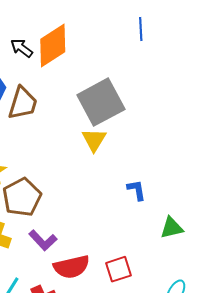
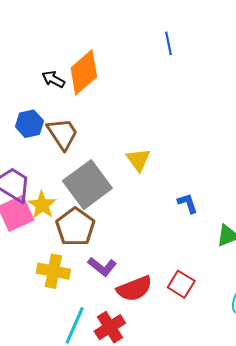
gray square: (101, 102) -> (87, 185), moved
brown trapezoid: (23, 103) -> (63, 134), turned -42
red square: (118, 269) -> (181, 284), turned -32

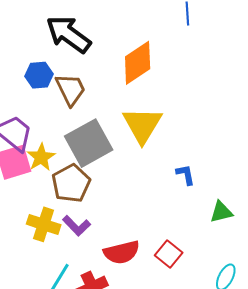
orange diamond: (84, 72) -> (138, 63), moved
black arrow: (53, 79) -> (69, 34), size x2.0
yellow triangle: (138, 160) -> (142, 125), size x1.6
purple L-shape: (102, 267) -> (77, 226), moved

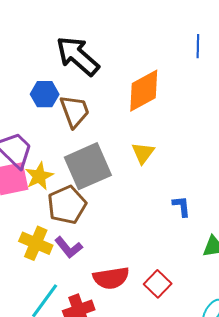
yellow triangle: (142, 125) -> (143, 153), size x0.6

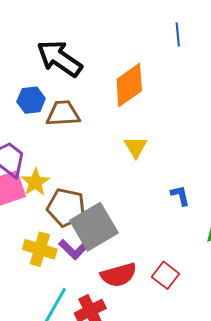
brown trapezoid: (75, 111) -> (63, 113), turned -66
gray square: (88, 166) -> (94, 227), moved
brown pentagon: (67, 205) -> (66, 207), turned -30

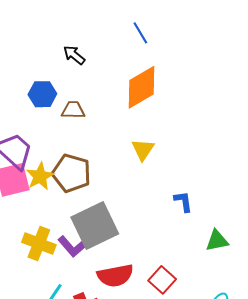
blue line: (178, 34) -> (140, 33), moved, turned -30
black arrow: (59, 58) -> (74, 55), size x0.5
brown trapezoid: (63, 113) -> (73, 110), size x0.7
brown pentagon: (66, 207) -> (71, 173), moved

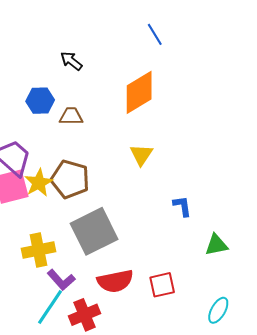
blue line: (140, 33) -> (155, 34), moved
yellow cross: (39, 244) -> (38, 250), turned -32
purple L-shape: (72, 247) -> (61, 280), moved
red square: (162, 280) -> (162, 285), turned 36

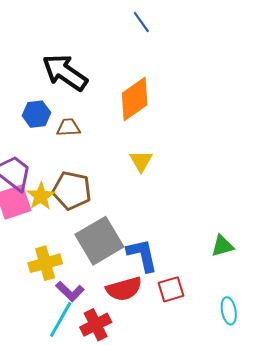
blue line: (155, 34) -> (141, 22), moved
black arrow: (71, 61) -> (65, 72), size x2.0
blue L-shape: (182, 206) -> (142, 255), moved, size x1.6
cyan ellipse: (218, 310) -> (229, 311), turned -36

